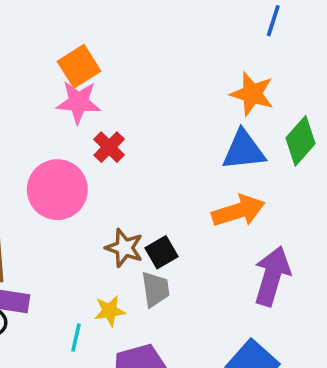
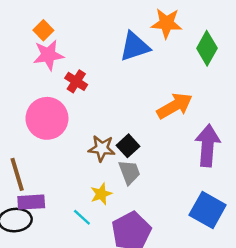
orange square: (79, 66) -> (43, 30), size x0.7
blue triangle: (244, 150) -> (135, 47), moved
cyan line: (76, 338) -> (82, 217), turned -48

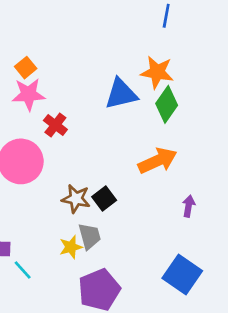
green diamond: (207, 48) -> (167, 104), moved
purple arrow: (208, 146) -> (189, 206), size x0.5
gray trapezoid: (129, 172) -> (90, 236), moved
cyan line: (82, 217) -> (23, 270), moved

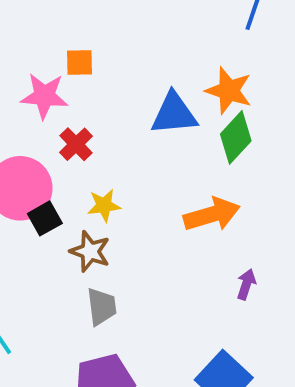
orange square: (26, 68) -> (80, 62), moved, turned 30
black square: (104, 199) -> (45, 218), moved
yellow star: (71, 247) -> (104, 205), moved

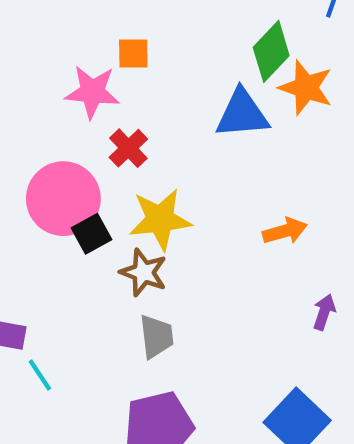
green diamond: (236, 137) -> (271, 51), moved
yellow star: (104, 205) -> (160, 219), size x1.6
orange arrow: (212, 215) -> (285, 231), size x0.7

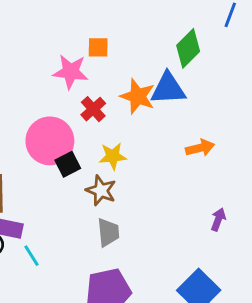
orange star: (306, 88) -> (138, 96), moved
yellow star: (160, 219) -> (113, 156), size x0.7
orange arrow: (285, 231) -> (200, 148), moved

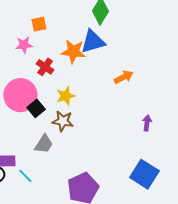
pink star: (71, 72) -> (24, 45), size x0.7
gray trapezoid: (108, 232) -> (44, 144), moved, turned 50

